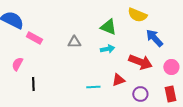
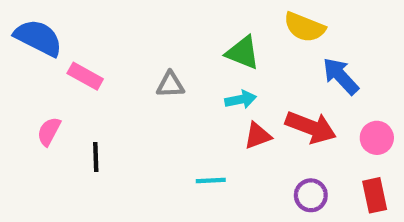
red triangle: (118, 80) -> (258, 136), moved
black line: (33, 84) -> (96, 157), moved

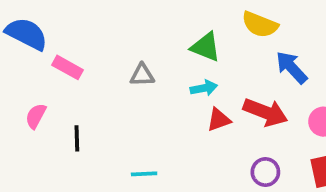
cyan line: (211, 180) -> (144, 174), moved

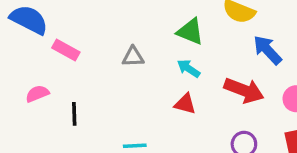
cyan arrow: (204, 88) -> (189, 68), turned -135
pink semicircle: (36, 116) -> (37, 94), turned 40
red triangle: (219, 120) -> (185, 104), moved, turned 35

